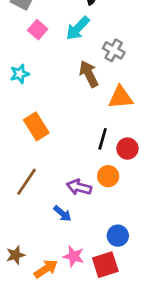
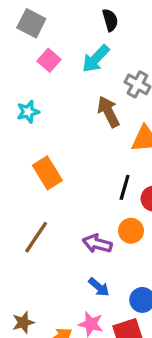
blue arrow: (62, 213) -> (99, 287), moved

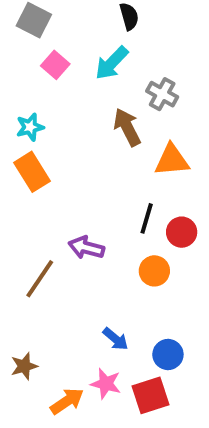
orange rectangle: (47, 173) -> (32, 172), moved
purple arrow: (97, 244) -> (86, 248), moved
brown star: (23, 322) -> (24, 366), moved

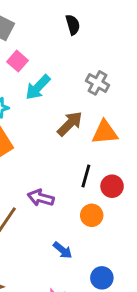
cyan arrow: (112, 63) -> (38, 87), moved
brown arrow: (127, 127) -> (70, 124), moved, turned 72
blue arrow: (116, 339) -> (63, 250), moved

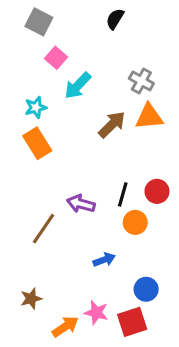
black semicircle: (73, 25) -> (115, 19), turned -132
orange triangle: (105, 132) -> (149, 117), moved
black line: (86, 176) -> (123, 194), moved
blue arrow: (63, 250) -> (104, 260), turned -60

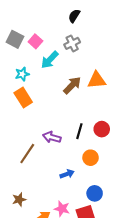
gray square: (39, 22) -> (15, 39), moved
gray cross: (141, 81) -> (72, 43), moved, turned 35
orange circle: (135, 222) -> (91, 158), moved

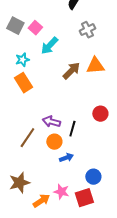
gray cross: (72, 43) -> (87, 30), moved
black line: (79, 131) -> (72, 129), moved
orange circle: (91, 158) -> (54, 142), moved
brown star: (19, 199) -> (19, 183), size x1.5

